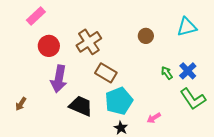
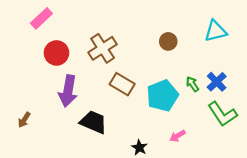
cyan pentagon: (119, 101) -> (162, 96), moved

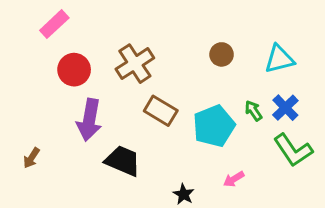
cyan triangle: (215, 31) -> (279, 59), moved

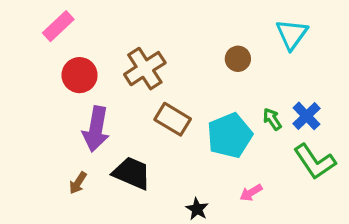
cyan triangle: (279, 59) -> (292, 34), moved, turned -40
brown arrow: (31, 158) -> (78, 183), moved

